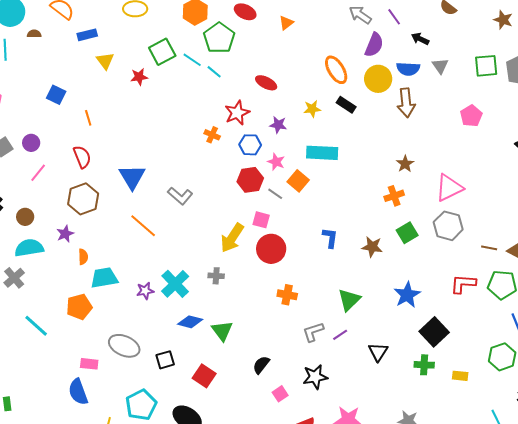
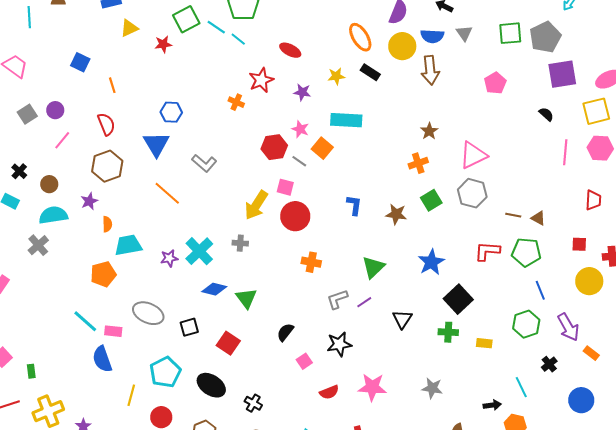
yellow triangle: (105, 61) -> (129, 28), turned 42
blue hexagon: (250, 145) -> (171, 112), moved
cyan line: (36, 326) -> (85, 321), moved

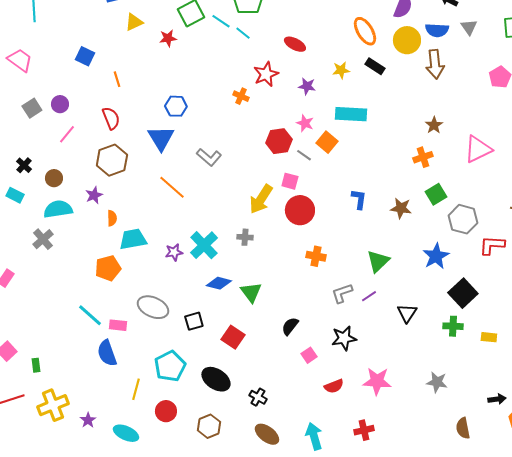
gray hexagon: (472, 193) -> (463, 219), moved

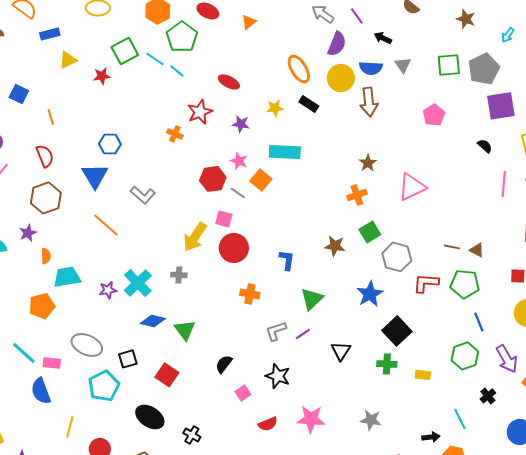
blue L-shape: (359, 199) -> (287, 260), moved
black star: (344, 338) -> (278, 376), turned 30
cyan pentagon: (170, 366) -> (104, 386), moved

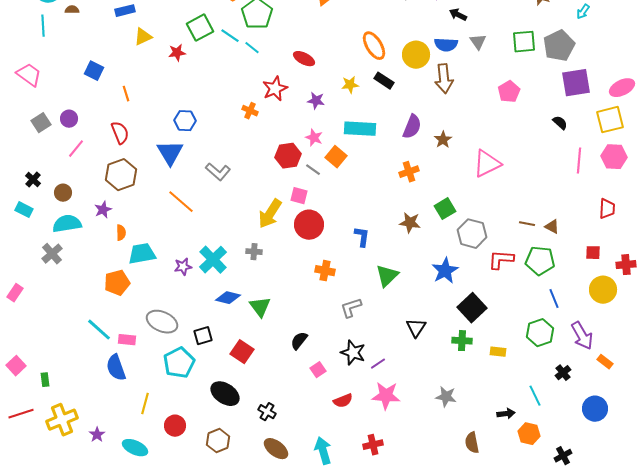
purple semicircle: (337, 44) -> (412, 127), moved
orange cross: (357, 195) -> (409, 172), moved
purple line: (303, 334) -> (378, 364), moved

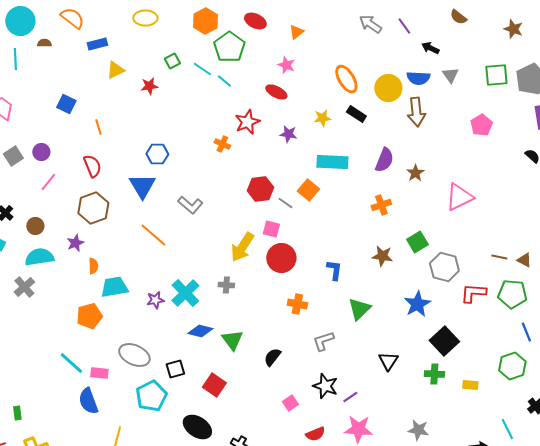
green square: (200, 28) -> (172, 61), size x0.6
pink star: (314, 138) -> (286, 65), moved
black semicircle: (299, 341) -> (272, 357), moved

